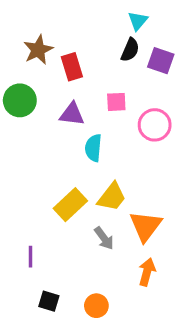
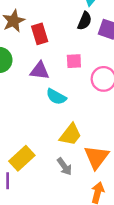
cyan semicircle: (93, 148) -> (56, 97), turned -66
yellow rectangle: (70, 205) -> (22, 158), moved

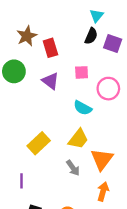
purple triangle: (40, 71) -> (50, 81), turned 30
cyan semicircle: (56, 97) -> (83, 108), moved
yellow rectangle: (22, 158) -> (39, 143), moved

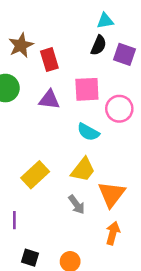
cyan triangle: (97, 16) -> (105, 21), turned 40
pink square: (82, 72) -> (87, 89), size x1.5
purple triangle: (50, 81) -> (49, 100), turned -30

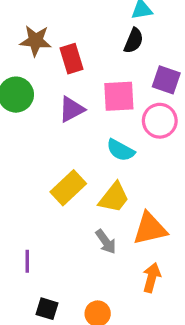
brown star: (21, 45) -> (36, 41), turned 30
purple square: (124, 54) -> (166, 80), moved
purple triangle: (49, 100) -> (71, 109), turned -35
yellow rectangle: (35, 175) -> (68, 188), moved
orange triangle: (112, 194) -> (150, 229), turned 40

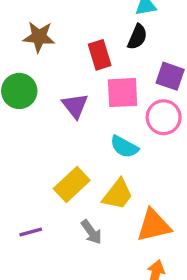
red rectangle: (71, 59) -> (100, 55), moved
purple triangle: (71, 109) -> (75, 106), turned -40
gray arrow: (106, 242) -> (91, 232), moved
purple line: (27, 261) -> (31, 232), moved, turned 75

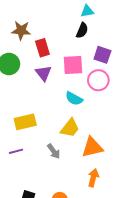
red rectangle: (100, 55) -> (42, 48), moved
yellow rectangle: (72, 184) -> (25, 122), moved, turned 30

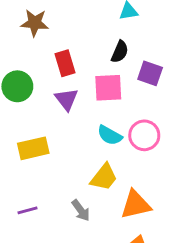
brown star: (21, 30) -> (35, 23), moved
black semicircle: (82, 30) -> (120, 52), moved
pink circle: (98, 80) -> (144, 135), moved
yellow rectangle: (25, 122) -> (33, 148), moved

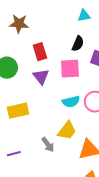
cyan semicircle: (110, 135) -> (71, 102), turned -42
gray arrow: (81, 210) -> (48, 145), moved

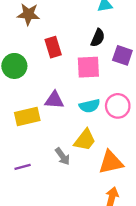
purple triangle: (41, 77) -> (54, 100), moved, turned -48

